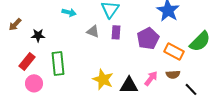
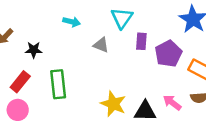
purple rectangle: (116, 32) -> (141, 41), moved
pink arrow: (151, 78) -> (172, 103), turned -91
pink circle: (34, 83) -> (18, 110), moved

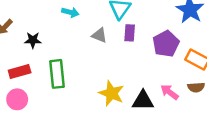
purple rectangle: (141, 41) -> (130, 33), moved
red rectangle: (20, 82) -> (20, 72), turned 35

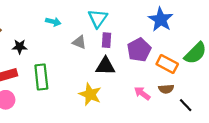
black triangle: (143, 101) -> (105, 66), moved

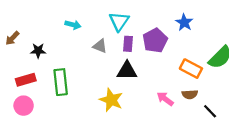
blue star: (161, 19) -> (184, 22), size x0.7
purple pentagon: (139, 50) -> (155, 40), moved

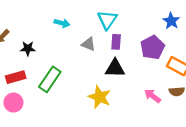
purple pentagon: (155, 40) -> (152, 47), moved
green rectangle: (61, 82) -> (50, 79), turned 40

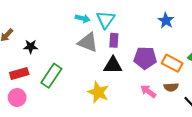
cyan arrow: (62, 23) -> (83, 18), moved
gray triangle: (88, 44) -> (88, 42), size x1.5
purple pentagon: (152, 47) -> (145, 58), moved, turned 30

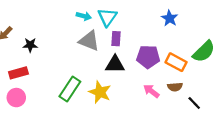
green rectangle: (51, 76) -> (70, 89), moved

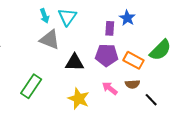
cyan arrow: (84, 16) -> (45, 16), turned 56
purple rectangle: (116, 39) -> (110, 28), moved
yellow star: (100, 92) -> (79, 99), moved

